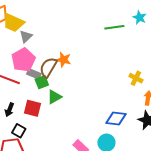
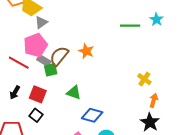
orange star: (64, 60) -> (86, 51), moved
green triangle: (54, 97) -> (74, 93), moved, turned 42
blue diamond: (116, 119) -> (92, 115), moved
black square: (19, 131) -> (36, 115), moved

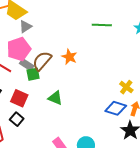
green line: (130, 26) -> (102, 25), moved
blue diamond: (92, 115) -> (116, 108), moved

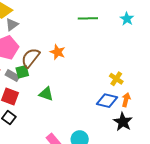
gray rectangle: (27, 65) -> (12, 76), moved

